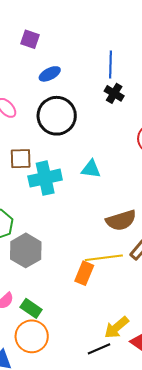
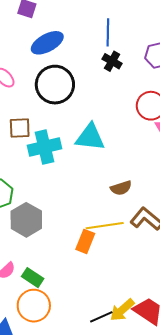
blue ellipse: (50, 74) -> (47, 43), size x1.5
cyan triangle: (91, 169) -> (90, 137), size x1.5
brown semicircle: (121, 220) -> (121, 188), size x0.7
yellow arrow: (117, 327) -> (122, 310), moved

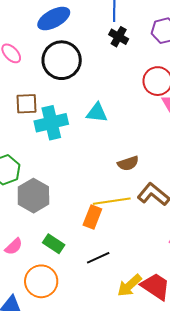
cyan triangle: (90, 137) -> (97, 113), size x0.7
green rectangle: (33, 278) -> (54, 244), moved
black line: (101, 317) -> (98, 258), moved

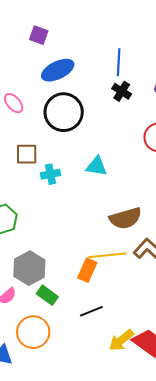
cyan cross: (51, 123) -> (51, 174), size x0.6
brown semicircle: (128, 163) -> (125, 218), size x1.5
gray hexagon: (33, 196) -> (29, 268), moved

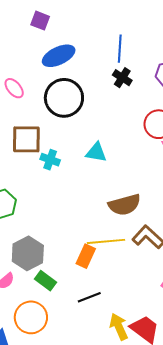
brown square: (27, 154) -> (26, 139), size x1.4
cyan cross: (51, 174) -> (50, 160), turned 30
yellow arrow: (121, 340) -> (119, 327), turned 104

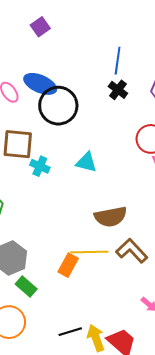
purple square: (40, 21) -> (40, 27), turned 30
blue ellipse: (59, 56) -> (40, 84), moved, turned 44
black line: (89, 297) -> (70, 332), moved

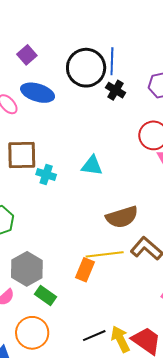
purple square: (40, 27) -> (27, 55), moved
black circle: (58, 106) -> (86, 68), moved

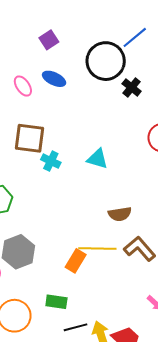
blue line: (112, 61) -> (135, 37), moved, turned 40
blue ellipse: (38, 93) -> (54, 79), size x0.7
brown semicircle: (122, 217) -> (120, 214), size x0.7
green rectangle: (45, 296) -> (56, 302), moved, turned -35

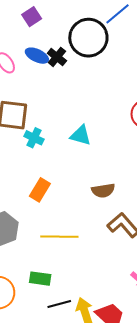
black cross: (132, 87) -> (57, 57), moved
yellow line: (97, 248) -> (59, 237), moved
orange rectangle: (76, 261) -> (40, 190), moved

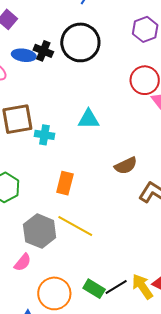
black circle: (88, 38) -> (80, 42), moved
yellow line: (59, 237) -> (75, 226), moved, turned 45
green rectangle: (40, 279) -> (94, 289), moved, turned 40

